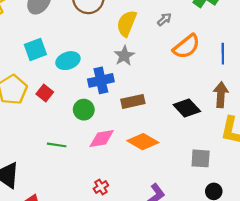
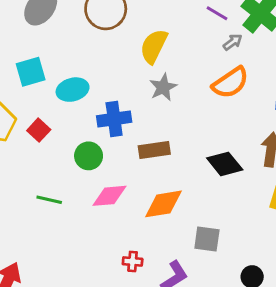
gray arrow: (164, 19) -> (233, 42), moved
gray star: (124, 56) -> (163, 87), moved
orange diamond: (143, 142) -> (163, 204), turned -44
gray square: (201, 158) -> (207, 239), moved
red cross: (101, 187) -> (133, 261), moved, turned 32

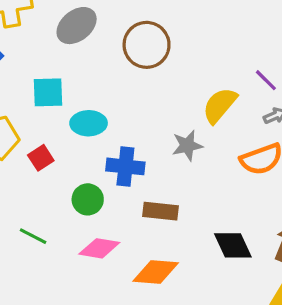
yellow semicircle: (154, 46) -> (220, 105), moved

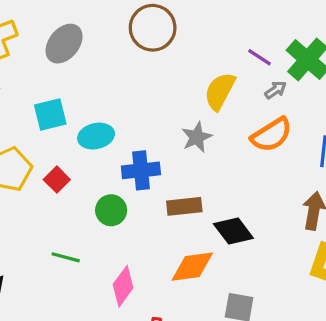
brown circle: (147, 45) -> (153, 28), moved
black diamond: (233, 245) -> (233, 231), moved
pink diamond: (99, 248) -> (123, 286), moved, turned -51

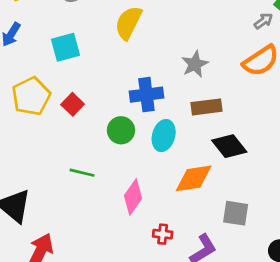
yellow semicircle: (220, 91) -> (128, 23), moved
cyan ellipse: (96, 136) -> (164, 136), moved, turned -60
brown rectangle: (184, 206) -> (207, 107), moved

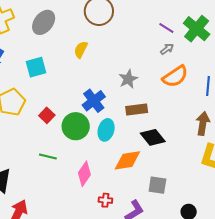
gray arrow: (263, 21) -> (167, 49), moved
yellow semicircle: (128, 23) -> (81, 50), size x0.7
blue cross: (146, 95) -> (94, 101), turned -30
red square: (73, 104) -> (47, 115), moved
green circle: (121, 130) -> (76, 126), size x1.4

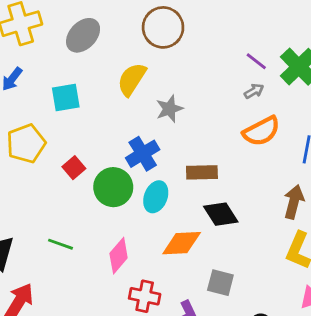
yellow semicircle: (81, 50) -> (132, 79), size x1.4
gray star: (128, 79) -> (169, 109), moved
green line: (48, 156) -> (60, 244), moved
red cross: (105, 200) -> (145, 296), size x1.5

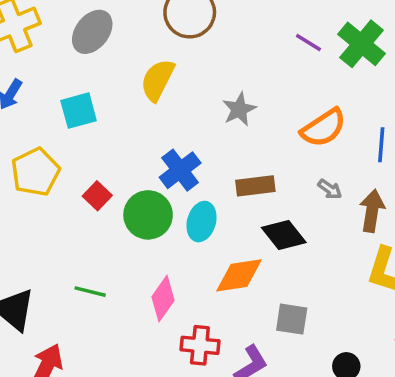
gray arrow: (254, 91) -> (330, 189), moved, turned 72
gray star: (169, 109) -> (239, 109), moved

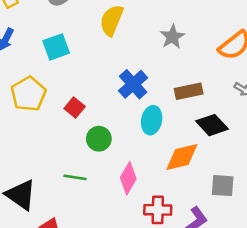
green circle: (148, 215) -> (99, 139), moved, size x0.7

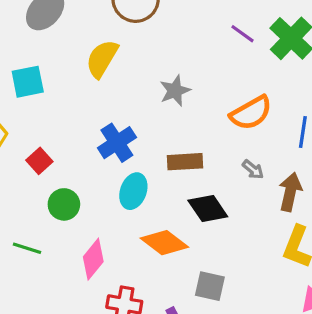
orange diamond: (182, 157) -> (164, 243), turned 42

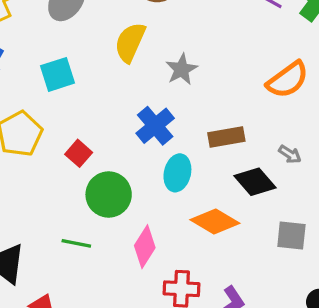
gray star: (175, 91) -> (182, 69), moved
gray arrow: (253, 169) -> (290, 154), moved
green circle: (64, 204) -> (109, 195), size x1.4
gray square: (210, 286) -> (291, 236), moved

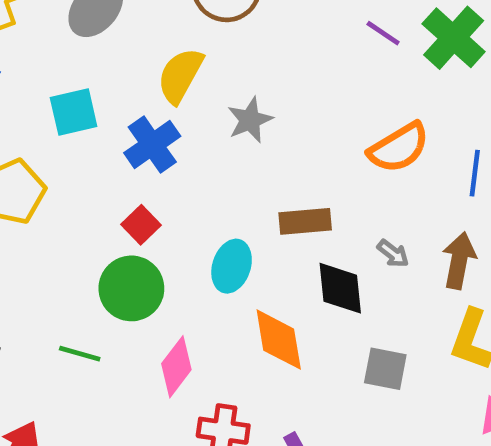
blue cross: (155, 126) -> (152, 145), moved
red square: (79, 153) -> (141, 225), moved
black diamond: (255, 182) -> (340, 288), turned 30
orange diamond: (215, 222) -> (279, 340), turned 45

